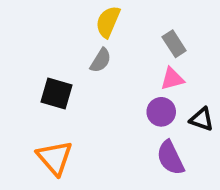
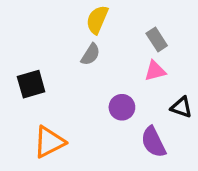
black square: (56, 93) -> (31, 84), moved, turned -32
purple circle: (161, 112) -> (122, 107), moved
orange triangle: (55, 158) -> (49, 142), turned 44

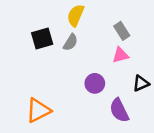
black square: (31, 84) -> (42, 38), moved
black triangle: (181, 107) -> (141, 83), turned -42

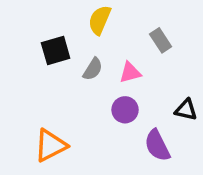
gray semicircle: (70, 42) -> (93, 69), moved
pink triangle: (120, 55) -> (130, 73), moved
black triangle: (141, 83) -> (186, 110), turned 36

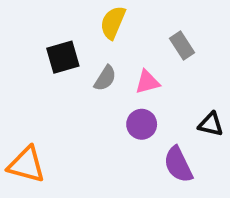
orange triangle: (50, 145) -> (26, 165), moved, turned 42

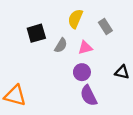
yellow semicircle: (113, 23) -> (75, 19), moved
purple semicircle: (178, 165) -> (89, 96), moved

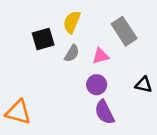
yellow semicircle: (75, 19) -> (72, 22), moved
gray rectangle: (105, 27) -> (124, 31), size x1.5

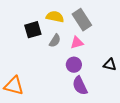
yellow semicircle: (72, 22) -> (55, 17), turned 78
gray rectangle: (124, 31) -> (82, 20), moved

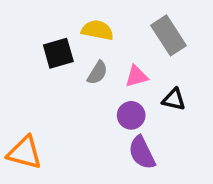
gray rectangle: (82, 20) -> (168, 35), moved
black triangle: (110, 65) -> (174, 99), moved

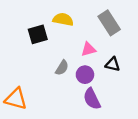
gray semicircle: (97, 73) -> (62, 68), moved

